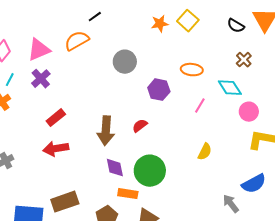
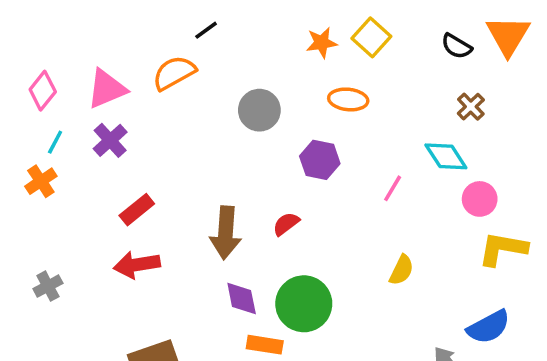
orange ellipse: (192, 70) -> (348, 99), moved

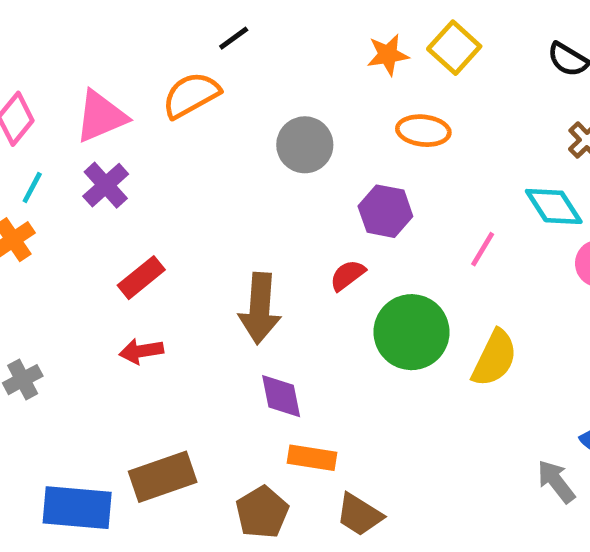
red semicircle: (286, 224) -> (347, 275), moved
red arrow: (137, 265) -> (141, 351), size x0.7
yellow semicircle: (401, 270) -> (494, 358), size x1.4
green circle: (304, 304) -> (412, 332), moved

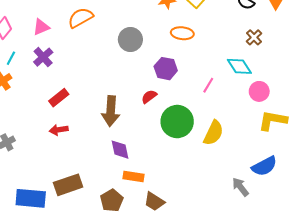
pink triangle: (101, 116) -> (41, 27), size x0.7

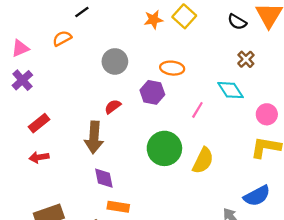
orange semicircle: (81, 18) -> (62, 38), size x0.7
orange ellipse: (182, 33) -> (172, 68), moved
pink circle: (259, 91) -> (267, 114), moved
red semicircle: (149, 97) -> (113, 107), moved

